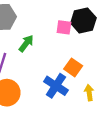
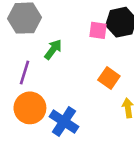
blue cross: (56, 86) -> (64, 122), moved

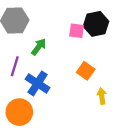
orange circle: (30, 108) -> (19, 112), moved
blue cross: (64, 122) -> (38, 83), moved

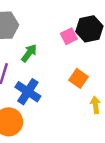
pink square: (77, 31) -> (69, 36), turned -35

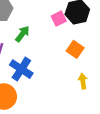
orange square: (79, 78) -> (75, 49), moved

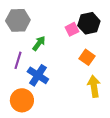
yellow arrow: (83, 81) -> (94, 86), size x1.5

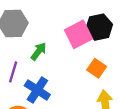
pink square: (72, 29) -> (78, 34), size x1.6

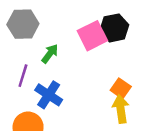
orange square: (97, 68) -> (121, 88), moved

